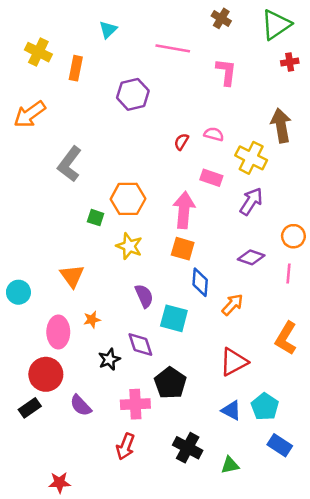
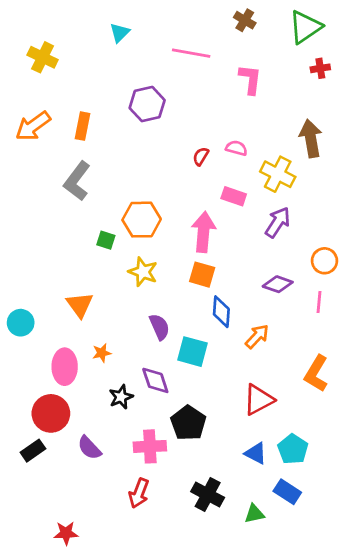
orange rectangle: (76, 68) -> (82, 126), moved
blue rectangle: (280, 445) -> (287, 492), moved

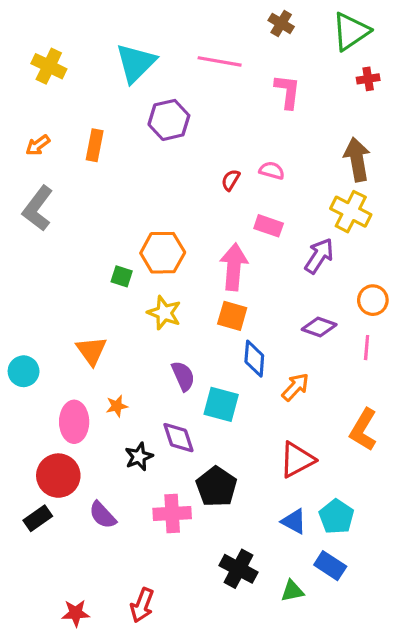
cyan triangle: (120, 33) -> (136, 63), moved, size x1.8
orange arrow: (33, 126) -> (38, 145), size x0.6
yellow cross: (278, 174) -> (351, 212), moved
gray L-shape: (77, 181) -> (38, 208), moved
red arrow: (139, 493) -> (142, 605), moved

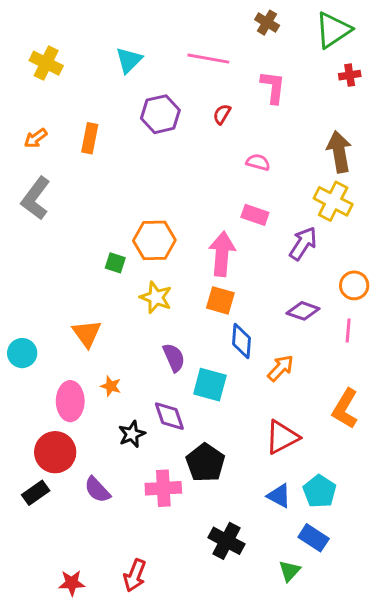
cyan triangle: (136, 63) -> (129, 60), size x0.7
red semicircle: (231, 180) -> (222, 114), moved
orange star: (117, 406) -> (111, 386), turned 30
green triangle: (292, 591) -> (290, 571), moved, turned -35

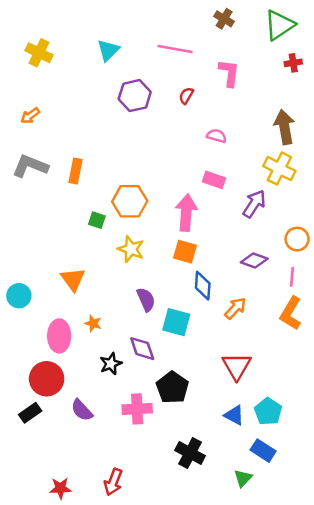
orange rectangle: (90, 138) -> (76, 171), moved
gray L-shape: (36, 198) -> (30, 166), turned 75
orange L-shape: (345, 409) -> (291, 313), moved
red triangle: (282, 437) -> (237, 366), turned -32

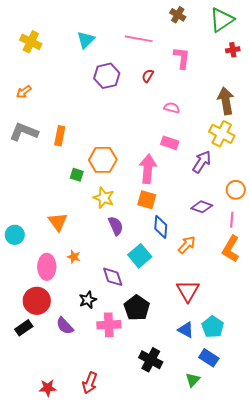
purple semicircle: (146, 299) -> (116, 226), moved
cyan square: (176, 322) -> (140, 256), turned 35
black star: (111, 364) -> (88, 300), moved

